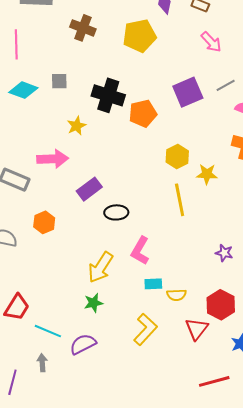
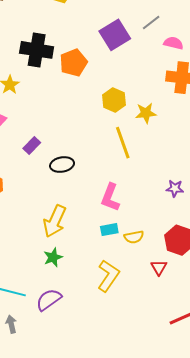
purple rectangle: (89, 189) -> (32, 145), size x0.7
pink L-shape: (140, 251) -> (110, 197), moved
red triangle: (197, 329) -> (159, 267), size x0.7

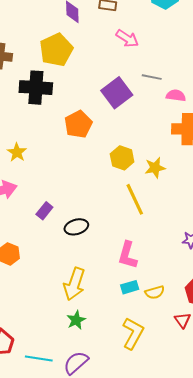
gray line: (151, 22) -> (152, 77), turned 54
black cross: (37, 50) -> (36, 88), moved

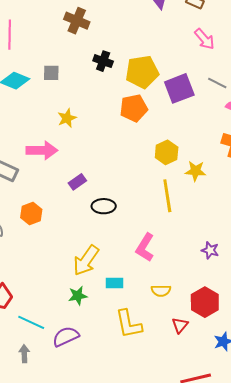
yellow pentagon: (56, 50) -> (142, 72), moved
black cross: (36, 88) -> (103, 61), size x0.6
cyan rectangle: (130, 287) -> (114, 283), moved
yellow L-shape: (133, 333) -> (129, 324), turned 124

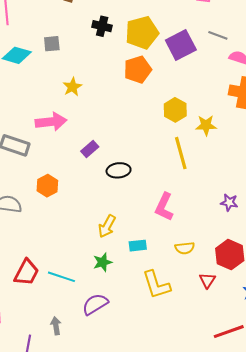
yellow arrow: (86, 260) -> (107, 226), size x0.7
cyan line: (31, 322) -> (61, 277), moved

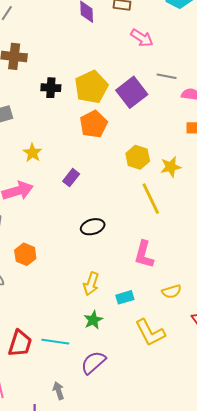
purple rectangle: (90, 149) -> (71, 178), moved

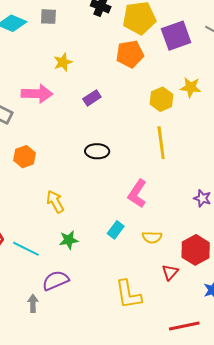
yellow star: (171, 167) -> (191, 87), moved
yellow arrow: (91, 284) -> (55, 202), moved, turned 115
cyan rectangle: (125, 297) -> (116, 230), moved, turned -54
yellow L-shape: (150, 333) -> (128, 294), moved
gray arrow: (59, 391) -> (33, 303), moved

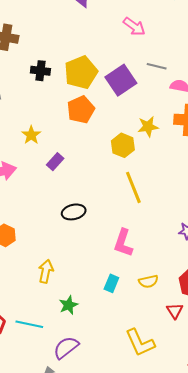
yellow star: (63, 62) -> (31, 135), moved
yellow arrow: (55, 202) -> (46, 271), turned 55

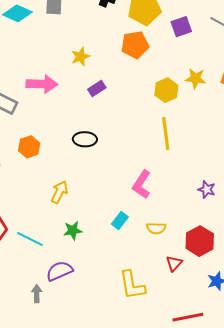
purple square: (121, 80) -> (181, 27), size x0.7
black ellipse: (74, 212) -> (85, 139), moved

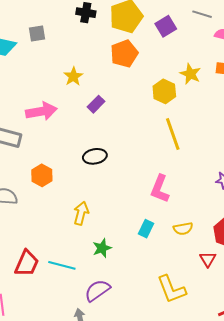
yellow star: (196, 78) -> (190, 74), turned 30

